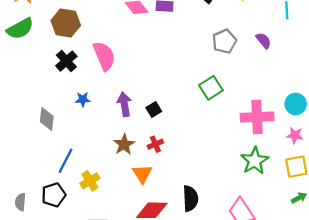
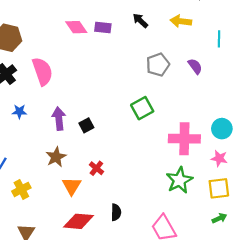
red cross: (155, 144) -> (96, 168), moved, turned -32
black semicircle: (190, 198) -> (116, 212), size x0.7

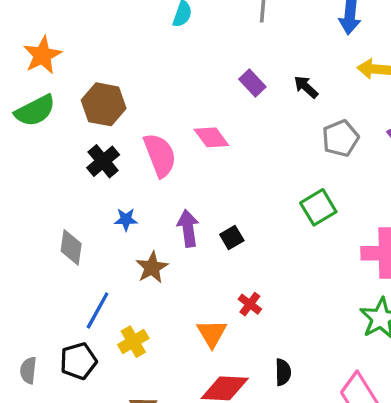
black arrow: (140, 21) -> (306, 87), moved
pink diamond: (76, 27) -> (211, 137), moved
purple rectangle: (103, 27) -> (252, 83), turned 42
brown star: (56, 157) -> (152, 268), moved

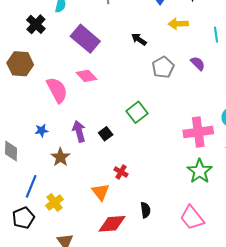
purple rectangle: (252, 83) -> (85, 39), moved, size x1.8
black cross: (103, 161) -> (36, 24), moved
green square: (318, 207) -> (137, 112), moved

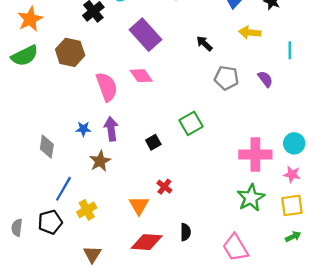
gray pentagon: (163, 67) -> (226, 78), turned 30
purple arrow: (79, 131) -> (111, 129), moved

